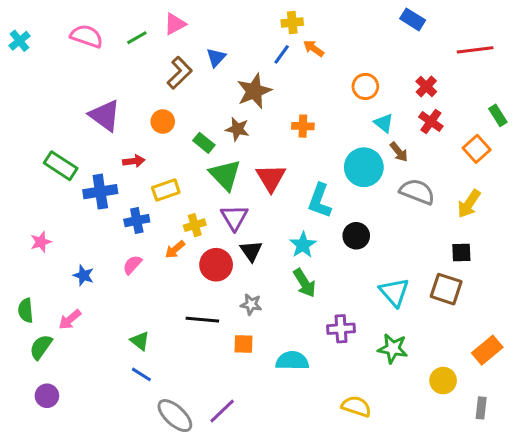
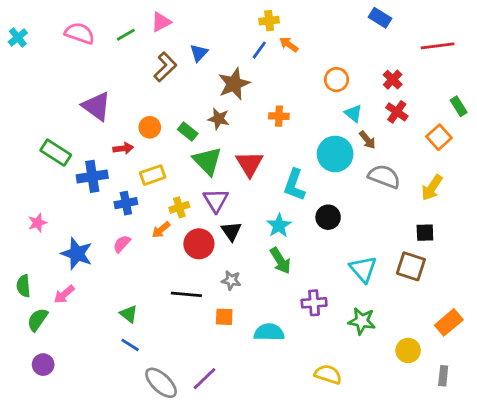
orange circle: (163, 122) -> (150, 127), moved
blue star: (83, 275) -> (77, 254), size x1.6

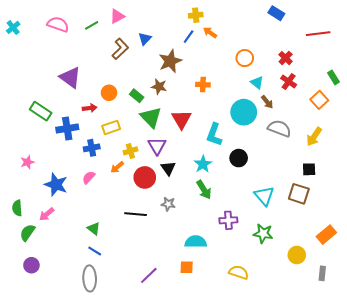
orange square: (224, 317) -> (187, 267), moved
gray ellipse: (161, 383) -> (90, 278), moved, turned 45

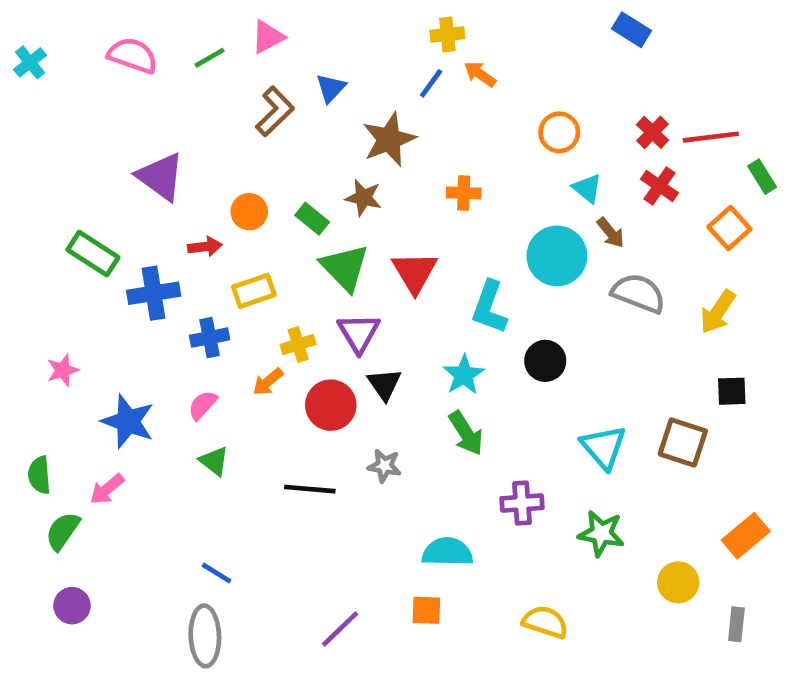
red line: (318, 34) -> (711, 137), moved
black square: (309, 169) -> (732, 391), moved
green triangle: (94, 228) -> (214, 461), moved

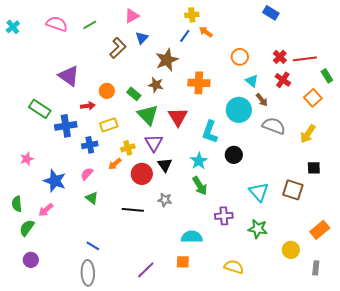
pink triangle: (268, 37) -> (132, 16), moved
orange cross: (464, 193) -> (199, 83), size x1.5

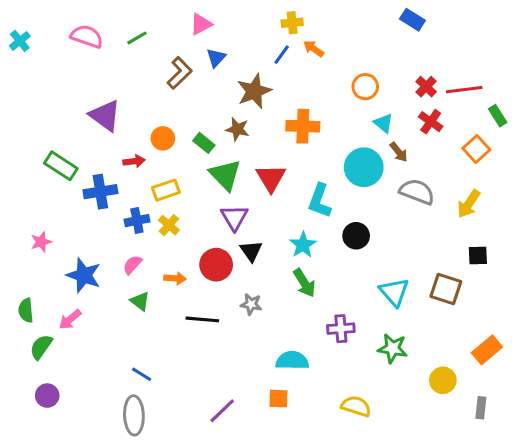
yellow cross: (128, 148) -> (169, 225), moved, turned -32
orange arrow: (115, 164) -> (175, 278), moved, turned -136

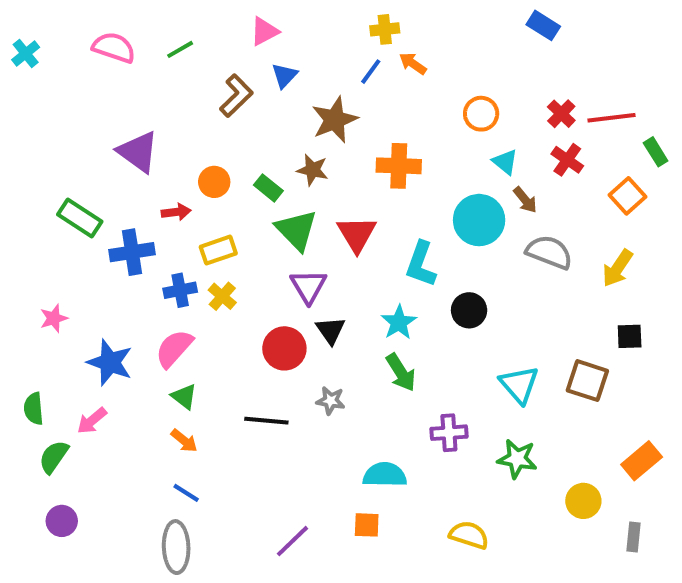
pink semicircle: (132, 265) -> (174, 348), size x1.5
orange arrow: (175, 278) -> (184, 441), moved, turned 35

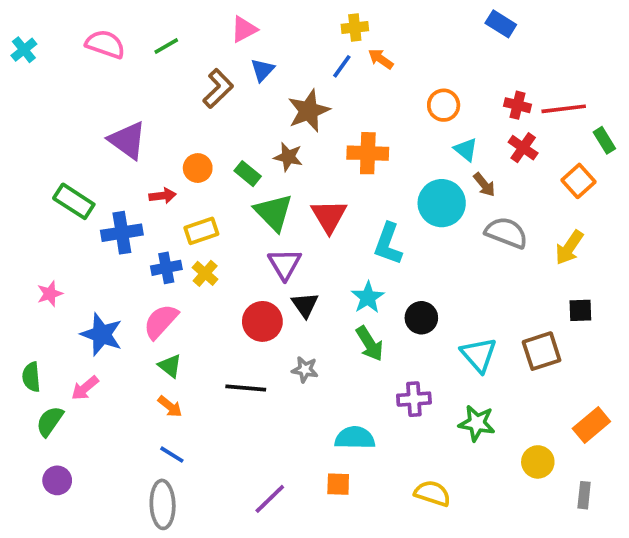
red cross: (561, 114) -> (517, 105), turned -30
black circle: (469, 310) -> (421, 318), moved
brown square: (587, 381) -> (542, 351), turned -36

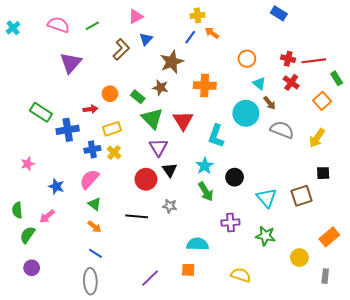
purple triangle: (127, 140) -> (71, 63), moved, turned 35
blue star: (102, 334) -> (56, 186), size x0.7

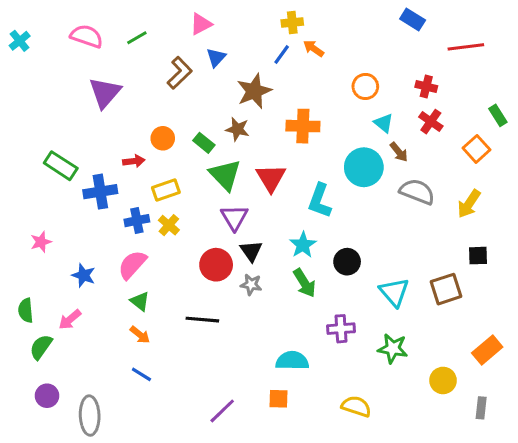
red line: (314, 61) -> (466, 47), moved
gray star: (170, 206) -> (251, 285), moved
gray ellipse: (90, 281) -> (90, 416), moved

